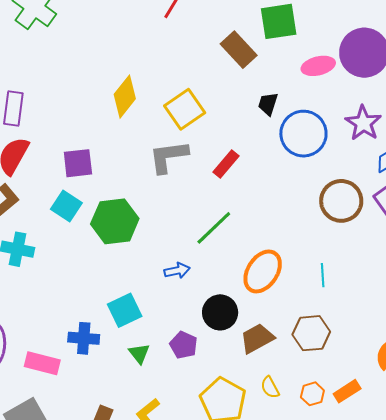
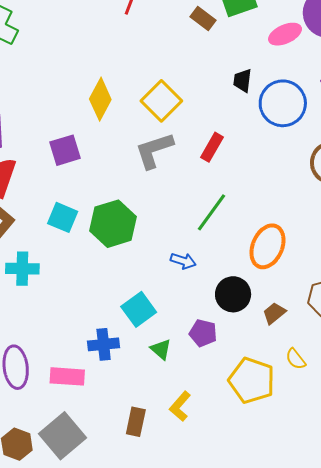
brown rectangle: (239, 50) -> (203, 19), moved, size x0.7
purple square: (78, 163) -> (65, 150), moved
blue arrow: (177, 271) -> (183, 261), turned 40
brown trapezoid: (257, 338) -> (274, 313), size x0.7

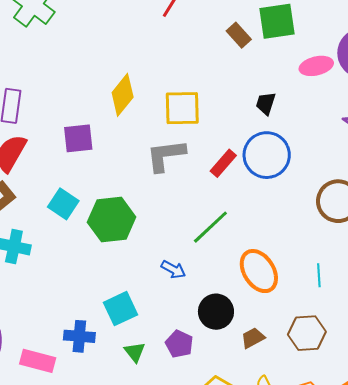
yellow square: (161, 101) -> (182, 108), turned 33
blue circle: (283, 103) -> (267, 155), moved
orange ellipse: (267, 246) -> (259, 271), turned -66

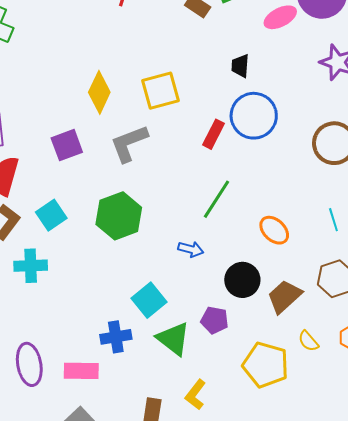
gray L-shape: (166, 155) -> (129, 143), moved
cyan square: (63, 204) -> (51, 215), moved, turned 36
orange ellipse: (259, 271) -> (274, 230), size x0.7
brown trapezoid: (253, 338) -> (284, 296), size x1.5
green triangle: (135, 352) -> (173, 339), size x1.6

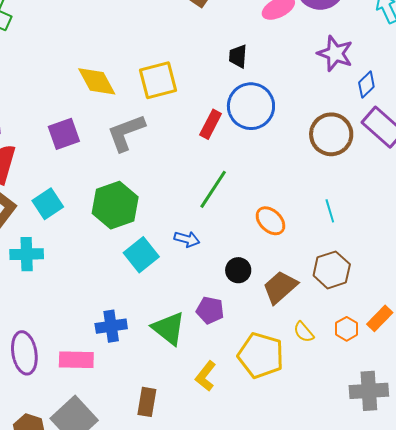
yellow diamond: (99, 92) -> (97, 81), turned -54
black circle: (242, 280) -> (238, 270), size x0.7
cyan square: (149, 300) -> (141, 255), moved
yellow L-shape: (196, 395) -> (206, 376), moved

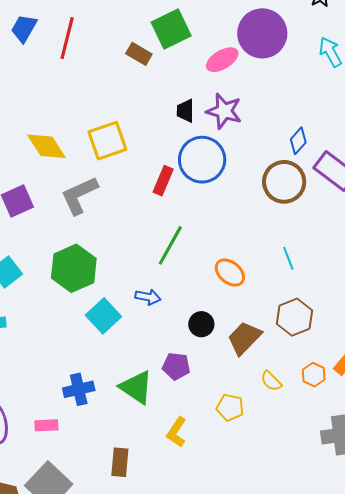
purple star: (335, 54) -> (224, 111), moved
blue diamond: (366, 85) -> (298, 141), moved
yellow pentagon: (261, 355) -> (230, 408), size x0.6
pink rectangle: (76, 360) -> (46, 425), size x0.7

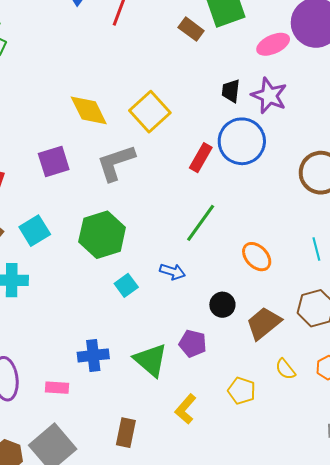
yellow square: (107, 141) -> (150, 112), turned -30
cyan square: (103, 316) -> (126, 285), size x0.7

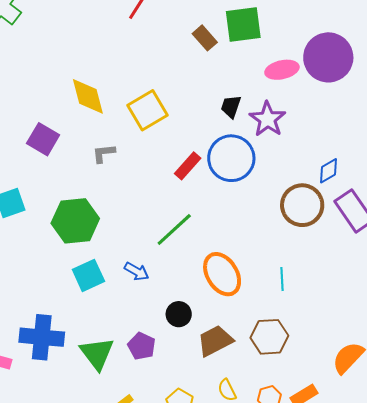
purple square: (54, 161) -> (43, 139), turned 36
gray L-shape: (116, 163) -> (104, 153), size x0.6
orange ellipse: (257, 257) -> (222, 274), size x1.4
cyan square: (126, 285) -> (88, 275), size x1.4
blue cross: (93, 355) -> (42, 337), size x1.4

